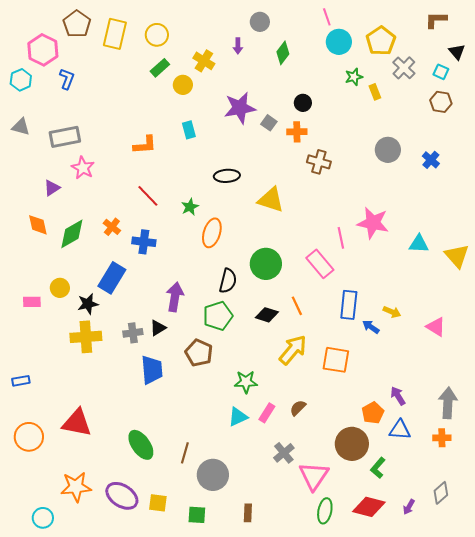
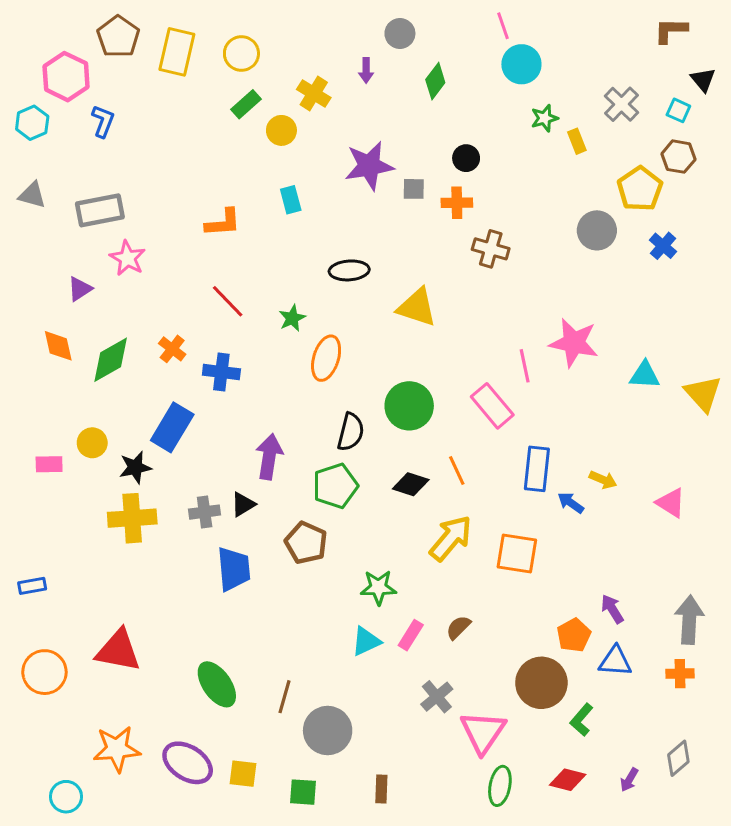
yellow pentagon: (381, 41) -> (640, 189), moved
gray square: (269, 123) -> (414, 189), turned -35
red diamond: (369, 507) -> (568, 780), size x0.7

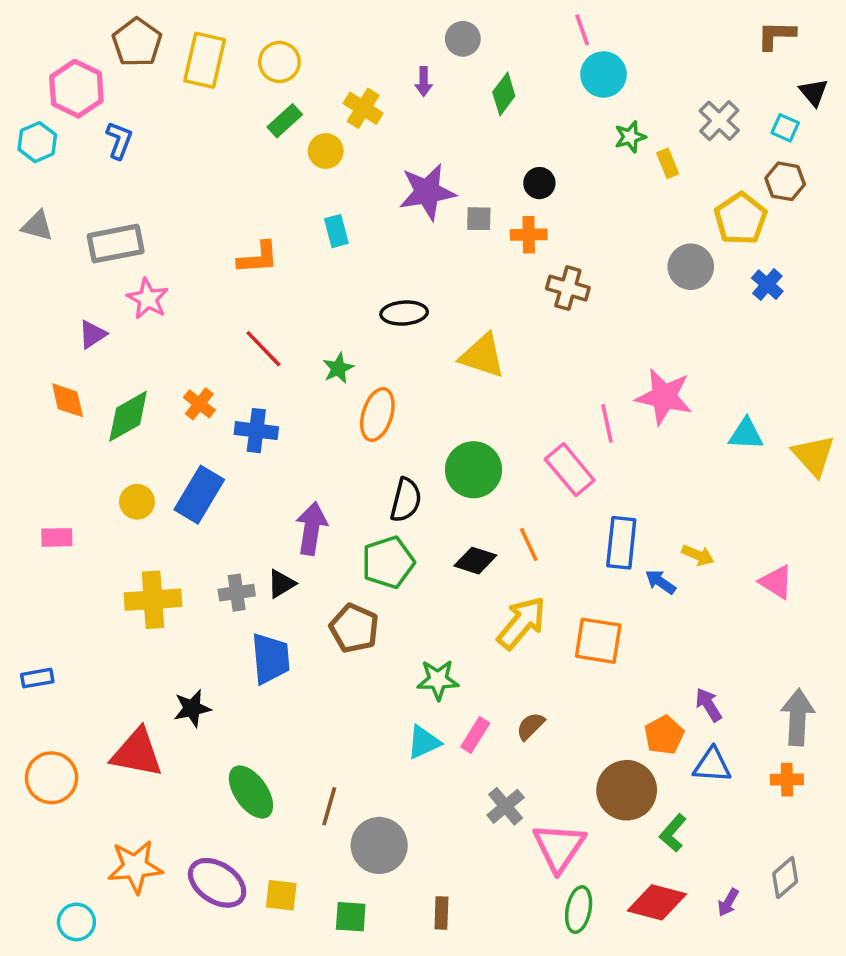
yellow circle: (92, 443) -> (137, 502), moved
black star: (135, 467) -> (192, 708), moved
red diamond: (568, 780) -> (657, 902), size x1.4

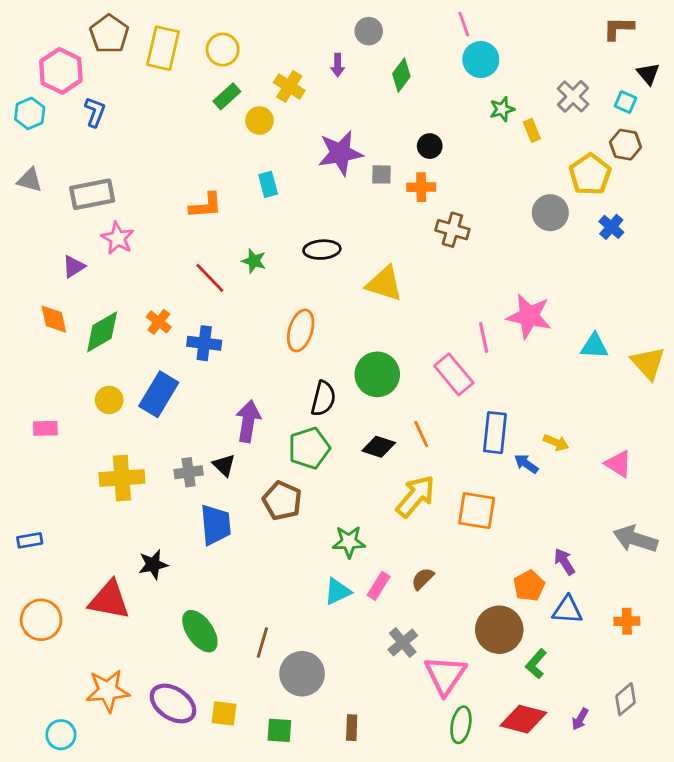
green star: (338, 368) -> (254, 261), moved, turned -30
black triangle: (281, 584) -> (224, 465), turned -45
gray arrow: (798, 717) -> (635, 539), moved, turned -75

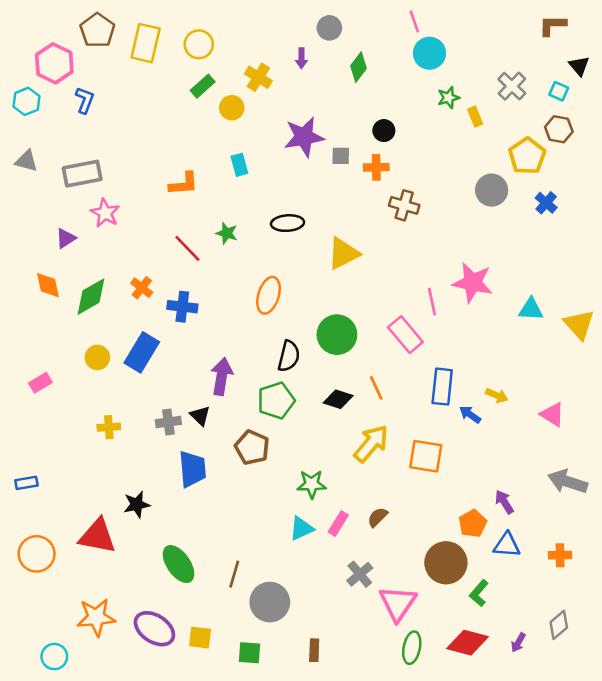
yellow triangle: (384, 284) -> (343, 253), turned -45
pink rectangle: (45, 428) -> (40, 383), turned -30
yellow cross: (122, 478) -> (109, 427), size x0.6

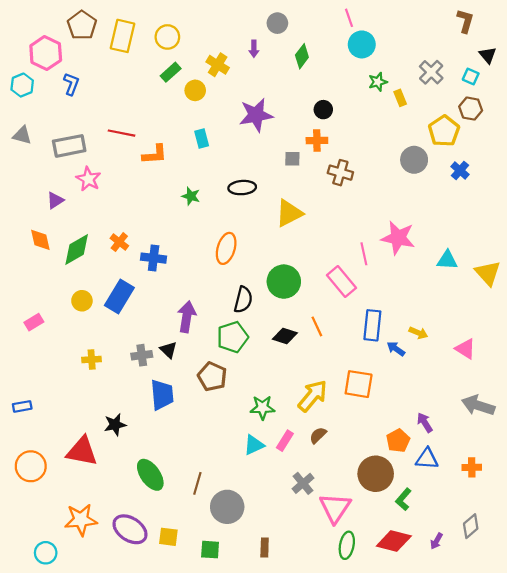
brown L-shape: (552, 25) -> (465, 21), turned 105
gray square: (341, 156) -> (292, 159), moved
red line: (187, 248) -> (121, 133), moved, turned -35
yellow arrow: (371, 444) -> (313, 396), moved

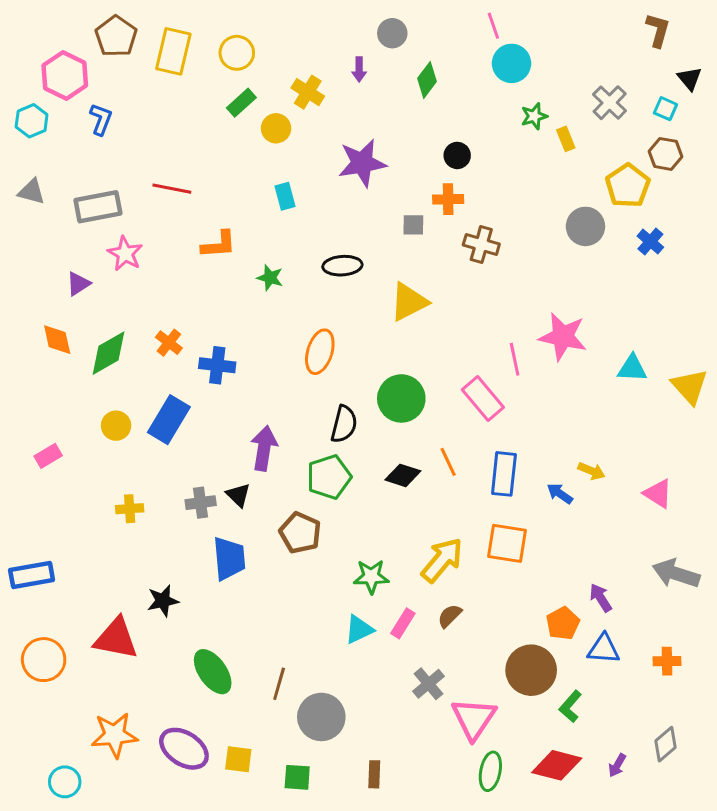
orange L-shape: (155, 154) -> (219, 245), moved
blue rectangle: (372, 325) -> (504, 474), moved
blue rectangle: (22, 406) -> (32, 575), size x1.6

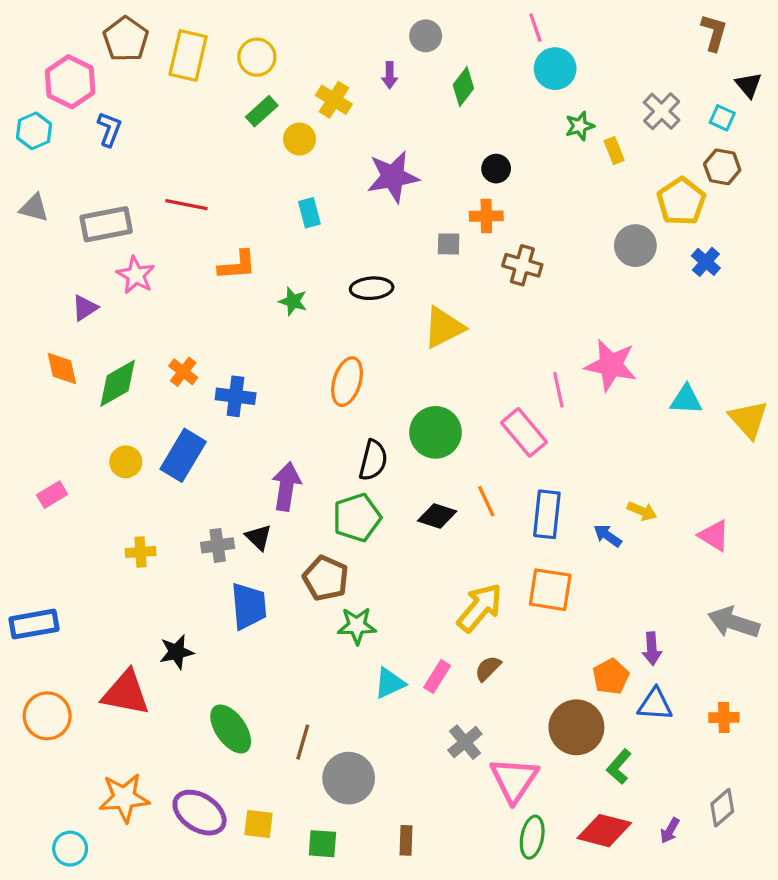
green star: (371, 577) -> (357, 626), moved
purple arrow: (601, 598) -> (652, 649), turned -152

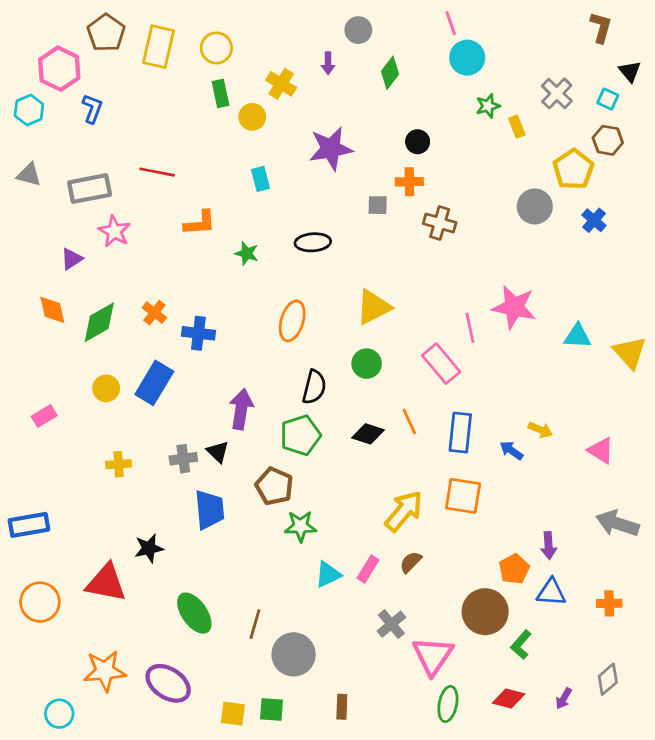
green rectangle: (262, 111) -> (221, 93), turned -60
yellow triangle: (444, 328) -> (373, 307), moved
green circle: (435, 432) -> (367, 364), size x0.7
yellow square: (259, 824) -> (233, 714), moved
red diamond: (604, 831) -> (509, 698), size x0.7

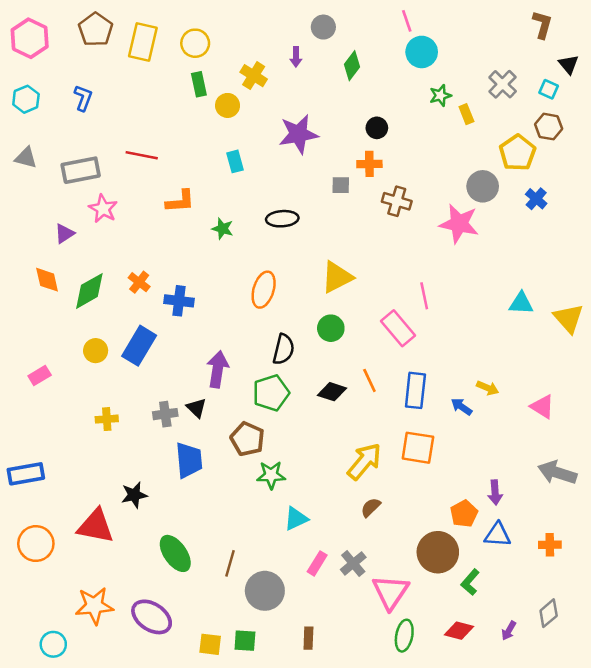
pink hexagon: (59, 69) -> (30, 38), moved
pink star: (514, 307) -> (459, 224), moved
pink rectangle: (368, 569) -> (317, 563), moved

